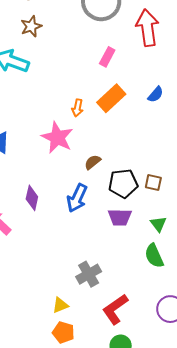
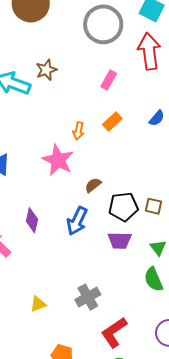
brown star: (31, 26) -> (46, 70), moved
orange rectangle: (111, 98) -> (112, 121), size x0.7
yellow triangle: (60, 305) -> (38, 304), moved

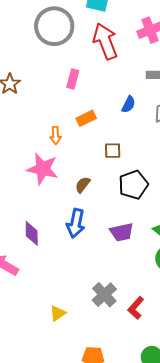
orange rectangle: (112, 121) -> (86, 118), turned 30
brown square: (154, 206) -> (113, 151), moved
black pentagon: (123, 207) -> (133, 185), moved
red L-shape: (114, 332) -> (136, 308), moved, size x0.7

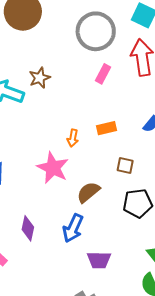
pink rectangle: (73, 79) -> (103, 74), moved
brown semicircle: (83, 185) -> (88, 192), size x1.4
purple trapezoid: (122, 232) -> (99, 260), moved

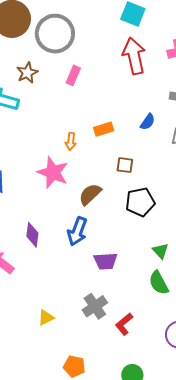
gray circle: (96, 31) -> (55, 34), moved
pink rectangle: (103, 74) -> (73, 75), moved
brown star: (40, 78) -> (27, 73), moved

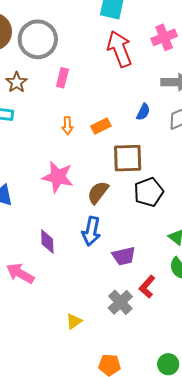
orange arrow: (71, 141) -> (67, 126), moved
brown square: (125, 165) -> (128, 158), size x1.8
red L-shape: (124, 324) -> (147, 287), moved

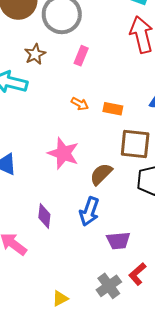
orange arrow: (67, 126) -> (80, 104), turned -66
orange rectangle: (101, 126) -> (113, 109), turned 30

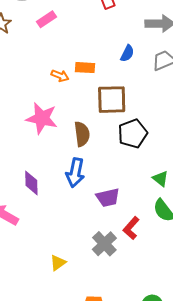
pink rectangle: (81, 56) -> (47, 19), turned 42
orange arrow: (80, 104) -> (60, 76), moved
brown semicircle: (101, 174) -> (82, 134), turned 135

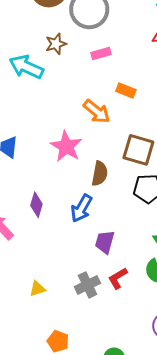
orange rectangle: (85, 68) -> (126, 90), moved
orange arrow: (60, 76) -> (97, 111), size x1.6
purple trapezoid: (108, 198) -> (105, 242), turned 100

